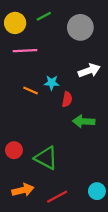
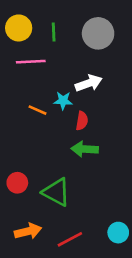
green line: (44, 16) -> (54, 32), moved, turned -64
white arrow: (89, 71) -> (89, 83), moved
green arrow: (84, 121) -> (85, 149), moved

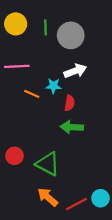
gray circle: (98, 33) -> (71, 35), moved
pink line: (31, 62) -> (17, 66), moved
orange arrow: (28, 231) -> (48, 197), moved, turned -125
red line: (70, 239) -> (76, 204), moved

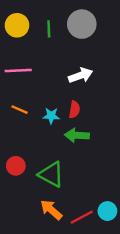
gray circle: (71, 35) -> (82, 24), moved
cyan star: (53, 86) -> (51, 116), moved
orange line: (32, 94) -> (19, 110), moved

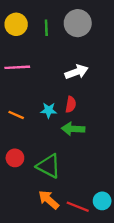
orange line: (19, 110) -> (16, 115), moved
red line: (82, 217) -> (78, 207), turned 50

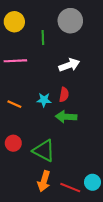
green line: (46, 28) -> (43, 38), moved
orange arrow: (49, 200) -> (44, 181), turned -114

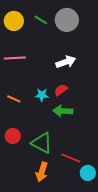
green line: (43, 38) -> (41, 20), moved, turned -56
red semicircle: (64, 95) -> (61, 90), turned -136
red line: (70, 188) -> (71, 158), moved

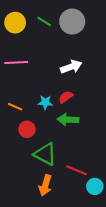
red circle: (13, 136) -> (27, 129), moved

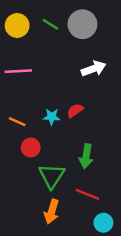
white arrow: (71, 67) -> (94, 69), moved
green arrow: (68, 120) -> (86, 156), moved, turned -84
green triangle: (45, 154) -> (52, 176), turned 35
cyan circle: (95, 186) -> (103, 223), moved

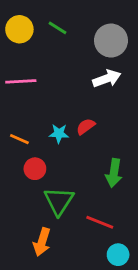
gray circle: (82, 24) -> (111, 41), moved
green arrow: (86, 156) -> (114, 173), moved
orange arrow: (52, 212) -> (42, 242), moved

